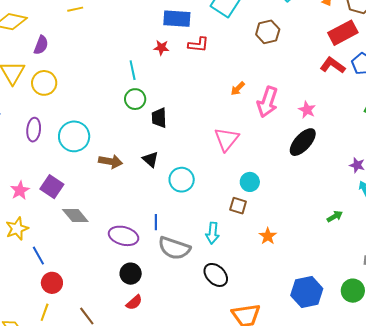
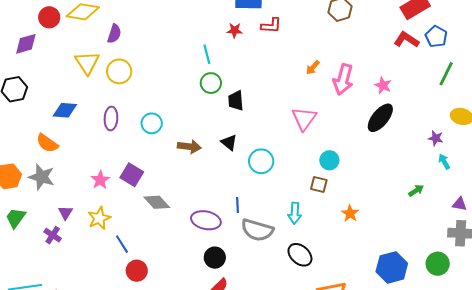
cyan circle: (74, 136) -> (152, 123), size x0.7

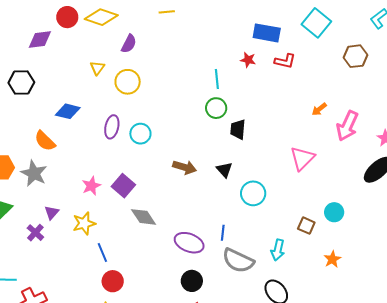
yellow triangle: (87, 63) -> (97, 68), size x0.6
cyan circle: (152, 123) -> (140, 134), moved
cyan circle: (329, 160) -> (334, 212), moved

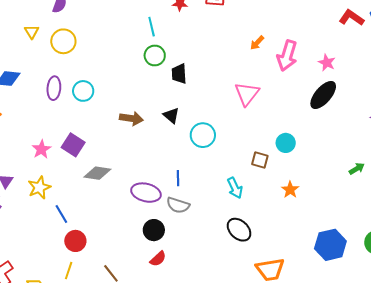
gray diamond: (144, 217) -> (97, 173), turned -40
cyan arrow: (278, 250) -> (235, 188), turned -30
gray semicircle: (238, 261) -> (178, 205), moved, size x0.7

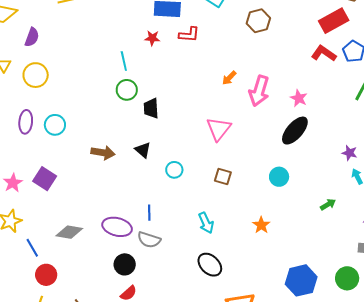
cyan circle: (203, 135) -> (174, 170), size x0.7
cyan circle: (286, 143) -> (279, 177), moved
brown square: (260, 160) -> (223, 177), moved
gray diamond: (97, 173) -> (69, 232), moved

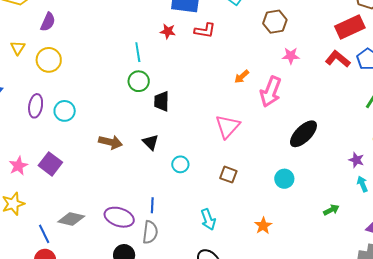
pink star: (299, 98) -> (291, 56), moved, turned -30
gray semicircle: (149, 240) -> (150, 232), turned -105
blue line: (32, 248) -> (44, 234), moved

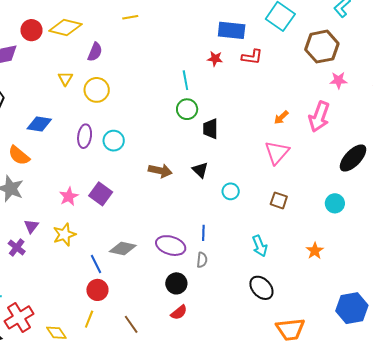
brown hexagon: (275, 22) -> (322, 47), size x1.4
orange arrow: (242, 77) -> (281, 117), moved
gray semicircle: (150, 232) -> (202, 260), size x0.7

